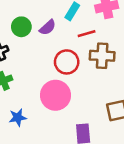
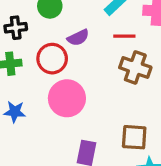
purple semicircle: (48, 27) -> (78, 38), moved
red circle: (67, 62) -> (52, 59), moved

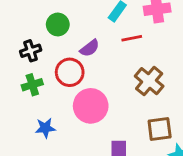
brown cross: (135, 67) -> (149, 81), moved, turned 32

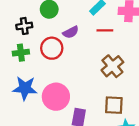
pink circle: (91, 106) -> (56, 97), moved
blue star: (45, 128) -> (25, 88), size x1.5

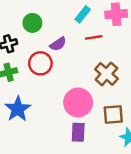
blue star: (25, 88) -> (18, 109), turned -30
pink circle: (56, 97) -> (78, 102), moved

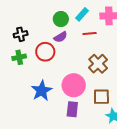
green circle: (32, 23) -> (61, 19), moved
blue star: (18, 109) -> (42, 91), moved

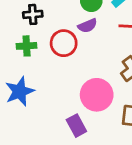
blue star: (42, 91) -> (20, 91), moved
purple rectangle: (72, 109) -> (76, 126), moved, turned -42

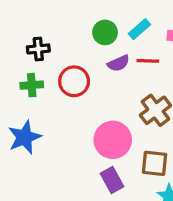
purple semicircle: (87, 26) -> (118, 63), moved
purple rectangle: (76, 126) -> (112, 180), moved

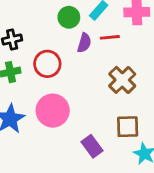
purple semicircle: (118, 63) -> (84, 43), turned -42
pink circle: (113, 140) -> (53, 111), moved

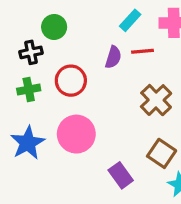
green circle: (69, 17) -> (54, 27), moved
brown square: (128, 127) -> (162, 153), turned 35

